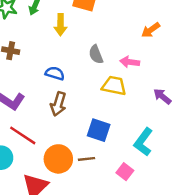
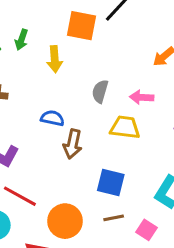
gray semicircle: (96, 54) -> (100, 91), turned 42
brown arrow: (58, 104) -> (73, 144), moved
brown line: (86, 159) -> (114, 218), moved

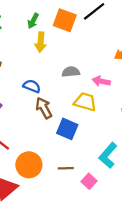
green arrow: (21, 40) -> (33, 21), moved
gray semicircle: (100, 91) -> (71, 72), turned 60
brown arrow: (73, 144) -> (44, 108), turned 130
blue square: (111, 183) -> (67, 129), moved

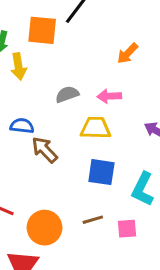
blue square: (67, 129) -> (101, 172), moved
pink square: (89, 181) -> (127, 229), turned -32

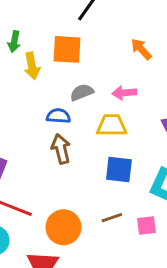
orange square: (42, 30) -> (67, 49), moved
orange arrow: (128, 53) -> (141, 49), turned 95
blue semicircle: (22, 126) -> (58, 116), moved
brown arrow: (45, 150) -> (61, 149), turned 32

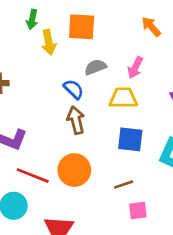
pink arrow: (124, 93) -> (135, 68), turned -60
blue semicircle: (58, 116) -> (74, 89), turned 40
pink square: (146, 225) -> (138, 211), moved
orange circle: (63, 227) -> (74, 170), moved

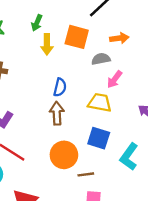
orange arrow: (151, 27) -> (119, 38), moved, turned 114
gray semicircle: (95, 67) -> (101, 59), moved
blue semicircle: (74, 89) -> (60, 87), turned 48
orange circle: (74, 170) -> (64, 155), moved

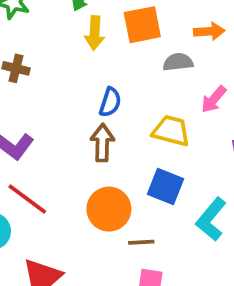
orange square: (77, 37) -> (142, 25), turned -30
pink arrow: (115, 79) -> (214, 99), moved

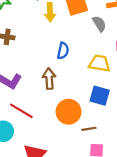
gray semicircle: (178, 62) -> (99, 24), turned 70
brown arrow: (102, 143) -> (49, 79), moved

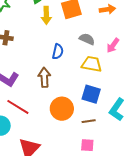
gray semicircle: (99, 24) -> (87, 39), moved, turned -35
brown line: (89, 129) -> (89, 121), moved

